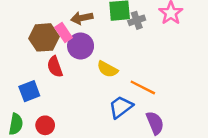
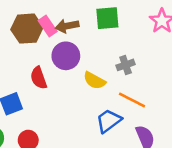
gray cross: (137, 20) -> (126, 65), moved
pink rectangle: (63, 33) -> (48, 26), moved
brown hexagon: (44, 37) -> (27, 29), moved

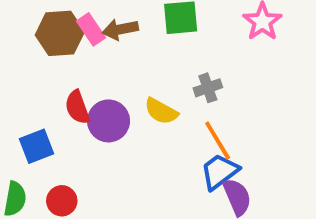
purple circle: (66, 56) -> (109, 121), moved
orange line: (132, 100) -> (218, 140), turned 32
blue trapezoid: (109, 121) -> (220, 172), moved

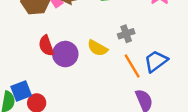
blue square: (36, 146) -> (21, 91), moved
blue trapezoid: (220, 172) -> (156, 61), moved

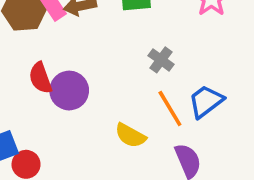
gray cross: (126, 34) -> (161, 60), turned -35
yellow semicircle: (97, 48) -> (130, 136), moved

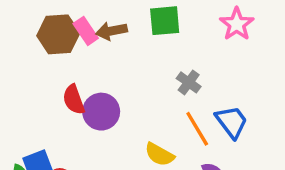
blue trapezoid: (206, 101) -> (232, 122), turned 90

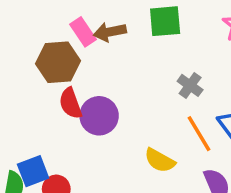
brown hexagon: (58, 34) -> (58, 62), moved

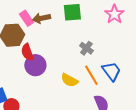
red semicircle: (71, 103) -> (27, 52), moved
yellow semicircle: (160, 160) -> (69, 80), moved

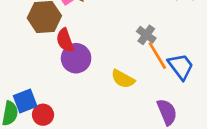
orange line: (91, 75) -> (157, 55), moved

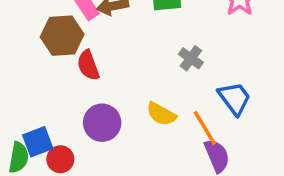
orange line: (157, 55) -> (205, 128), moved
purple circle: (76, 58) -> (102, 123), moved

